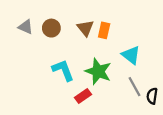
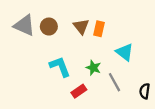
gray triangle: (26, 27) -> (24, 25), size x1.5
green star: (98, 71) -> (93, 68), size x0.6
gray line: (135, 87) -> (115, 82), moved

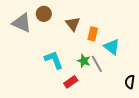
brown circle: (49, 27) -> (44, 14), moved
orange rectangle: (99, 29) -> (93, 34), moved
gray line: (115, 82) -> (97, 64), moved

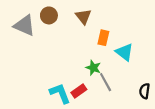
brown triangle: (73, 24) -> (83, 17), moved
cyan L-shape: (54, 60) -> (60, 93), moved
gray line: (97, 64) -> (106, 82), moved

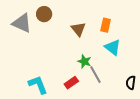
brown triangle: (83, 17) -> (78, 29), moved
orange rectangle: (103, 38) -> (106, 25), moved
cyan L-shape: (60, 93) -> (38, 85), moved

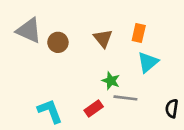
brown circle: (44, 14) -> (58, 42), moved
cyan triangle: (113, 47) -> (148, 62), turned 42
gray line: (95, 75) -> (125, 98), turned -54

